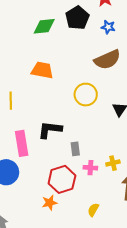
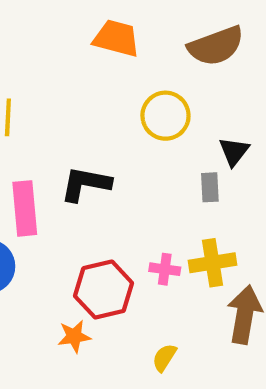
orange trapezoid: (42, 70) -> (116, 38), moved
gray rectangle: (75, 149) -> (210, 187), moved
yellow cross: (113, 163) -> (213, 263), size x1.5

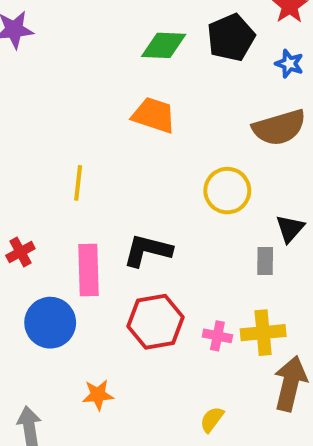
orange trapezoid: (116, 38) -> (154, 115), moved
red hexagon: (104, 290) -> (155, 322), moved
orange star: (74, 336) -> (98, 395), moved

